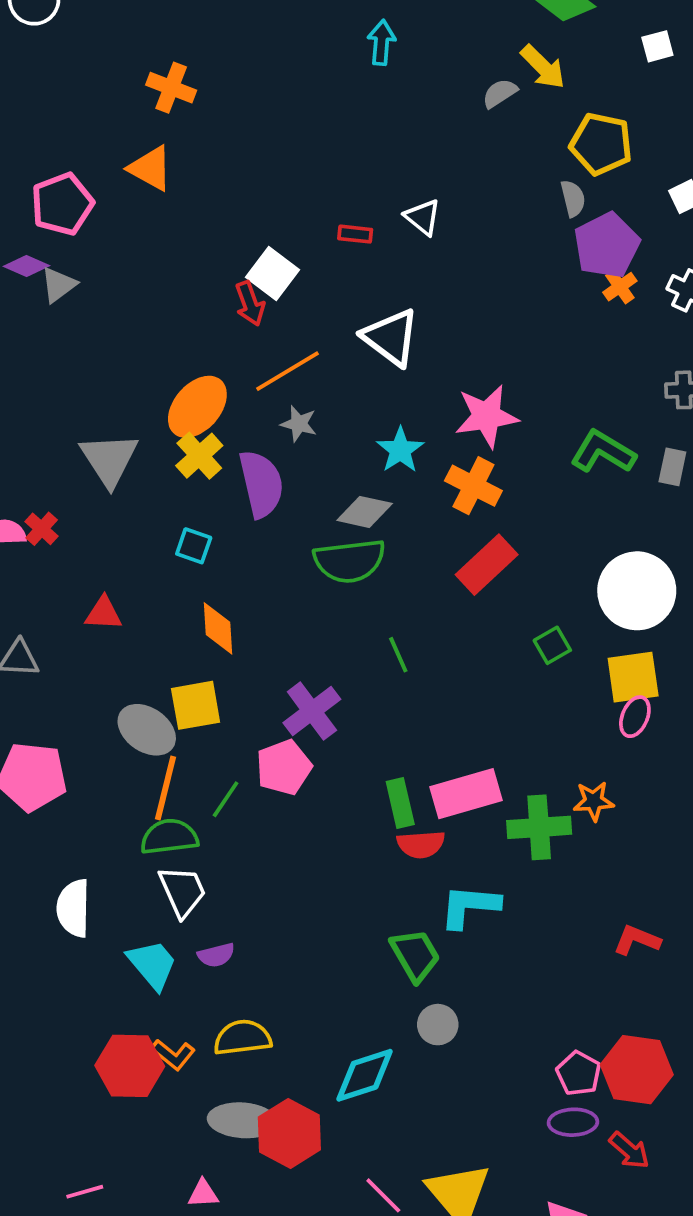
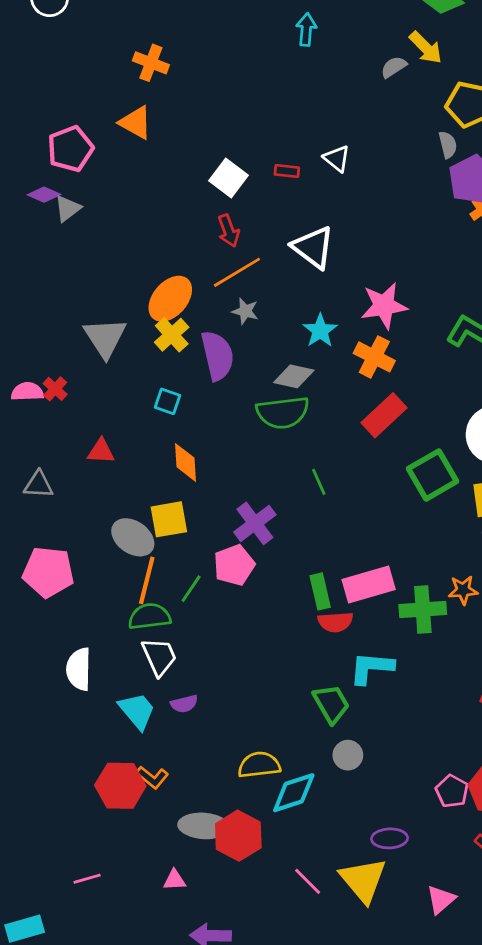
white square: (273, 273) -> (229, 178), moved
red arrow: (250, 304) -> (229, 231), moved
green square: (552, 645) -> (433, 475), size x1.8
yellow semicircle: (242, 1038) -> (259, 765), moved
purple ellipse: (573, 1122) -> (390, 838), moved

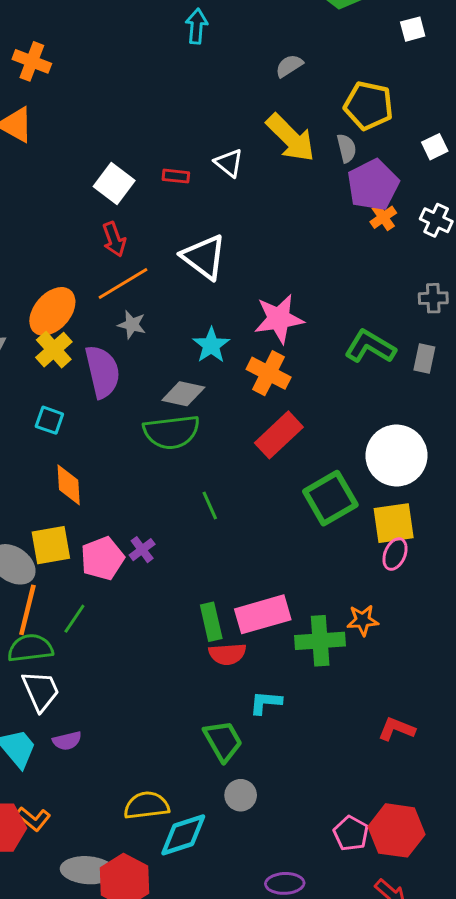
yellow arrow: (426, 48) -> (291, 138), moved, size x1.4
purple cross: (255, 523) -> (142, 550), size x0.6
pink pentagon: (234, 565) -> (102, 558), moved
cyan L-shape: (371, 668) -> (266, 703), size x0.7

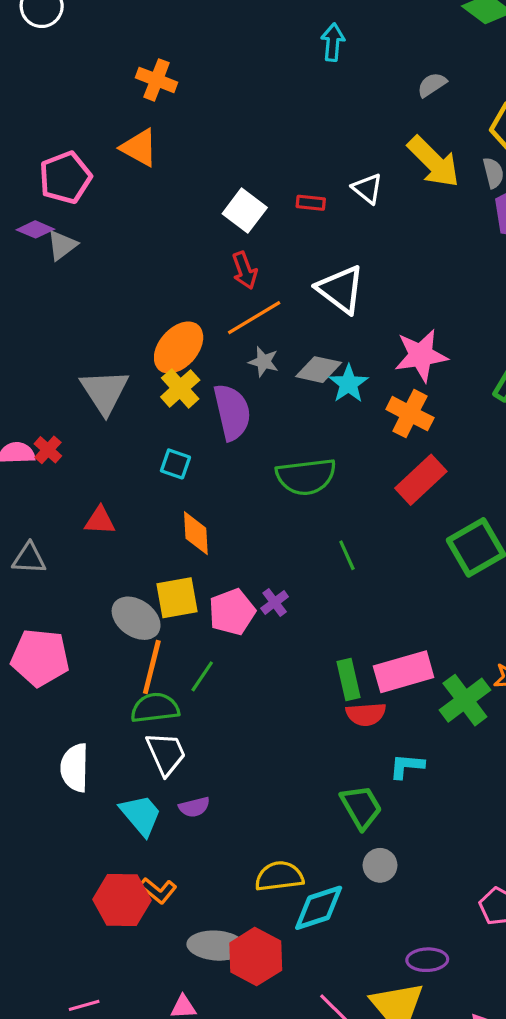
gray diamond: (183, 394) -> (319, 370), moved
green cross: (320, 641) -> (465, 700), turned -33

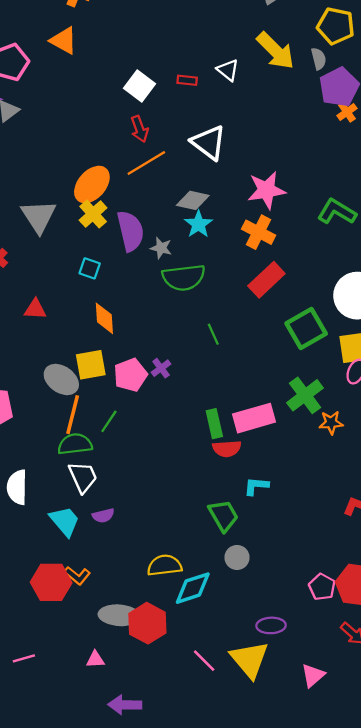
gray star: (264, 362) -> (161, 248), moved
cyan star: (349, 384) -> (198, 224), moved
green cross: (465, 700) -> (305, 395), moved

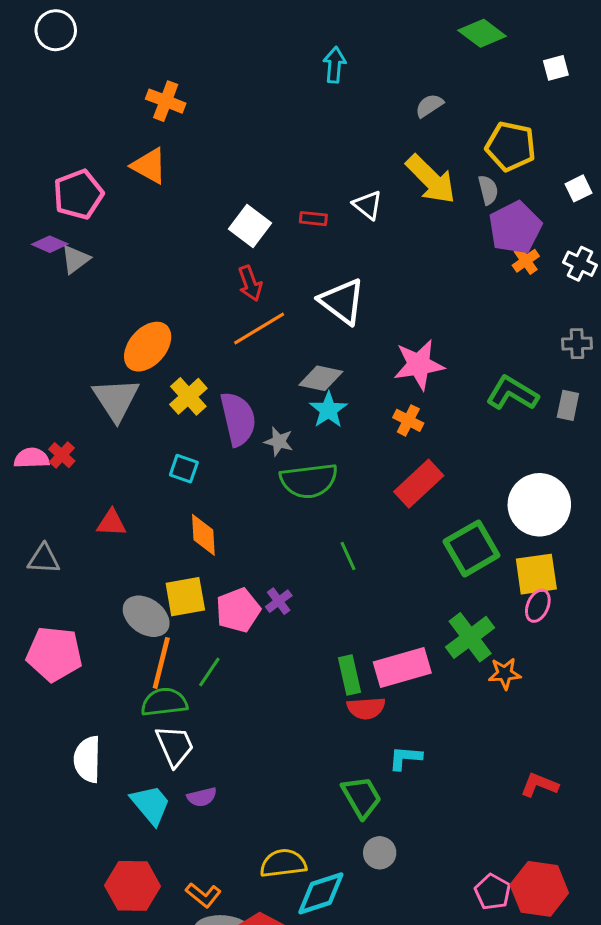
orange ellipse: (92, 185) -> (148, 347), moved
orange cross: (259, 232) -> (408, 420), size x0.7
orange L-shape: (77, 576) -> (203, 895), moved

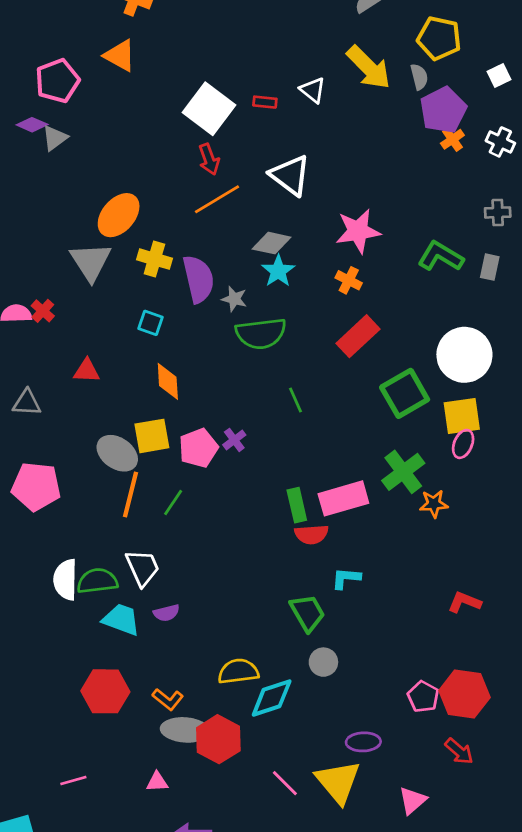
white square: (250, 226) -> (209, 109), size x1.4
yellow cross: (188, 396) -> (154, 259), turned -32
green semicircle: (164, 702) -> (97, 581), moved
cyan trapezoid: (151, 805) -> (121, 620), turned -30

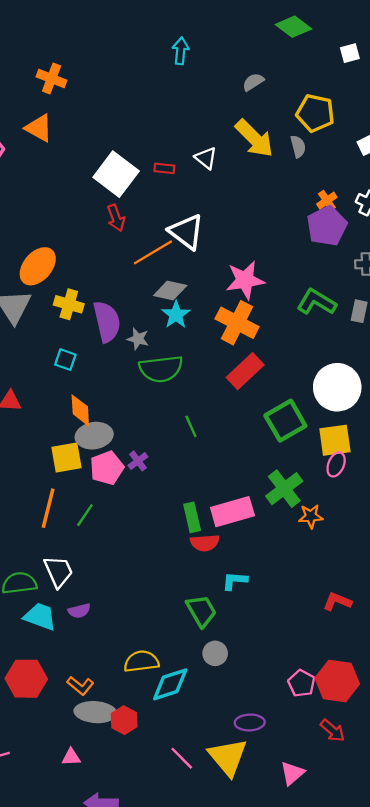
purple pentagon: (443, 110) -> (327, 226), moved
orange line: (217, 199) -> (153, 252), moved
orange cross: (349, 280) -> (237, 323), size x1.8
gray ellipse: (117, 453) -> (94, 436), moved, turned -44
red hexagon: (218, 739) -> (124, 720), size x0.7

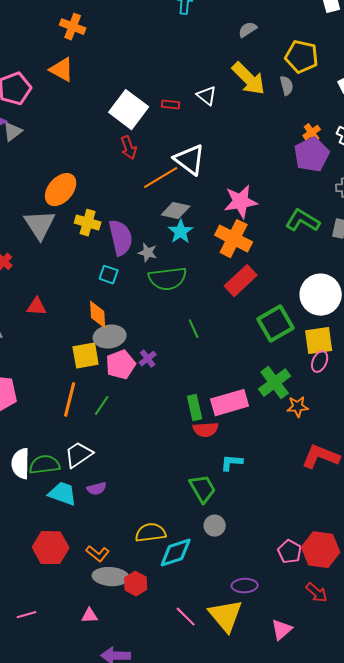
cyan square: (65, 360) -> (109, 275), moved
white trapezoid: (58, 572) -> (79, 455), turned -100
red L-shape: (337, 602) -> (321, 457), moved, size x1.5

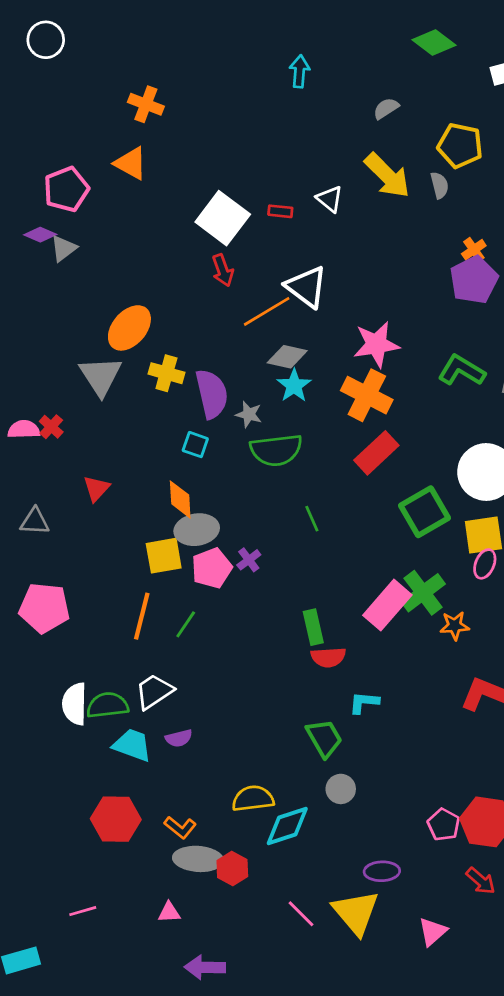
red triangle: (37, 307) -> (96, 488), turned -50
pink rectangle: (230, 403) -> (387, 605), moved, turned -33

